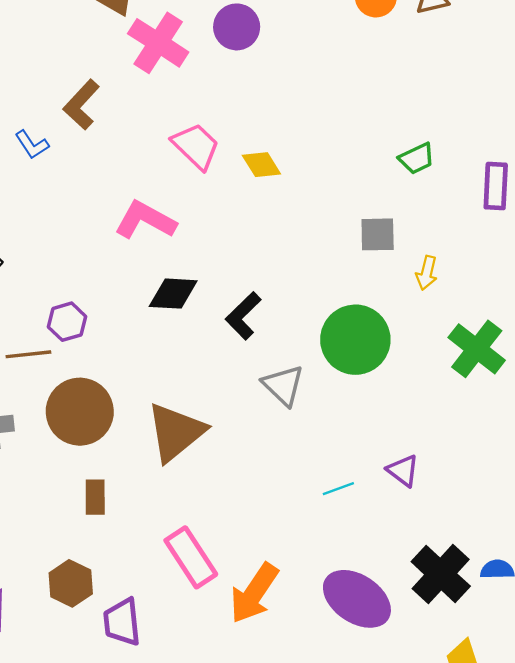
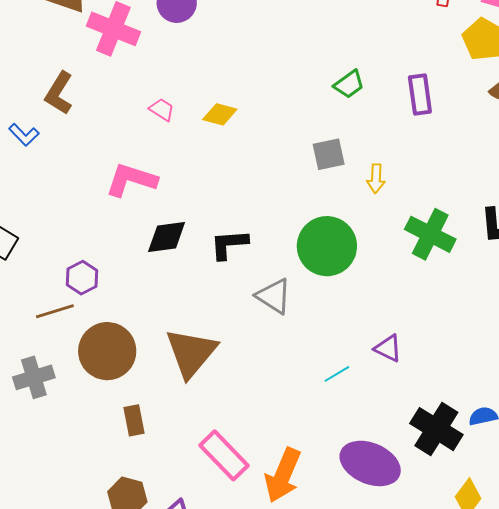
pink trapezoid: (196, 146) -> (162, 110), size x0.6
yellow diamond: (261, 165) -> (220, 114), turned -32
black L-shape: (243, 316) -> (229, 244), turned 51

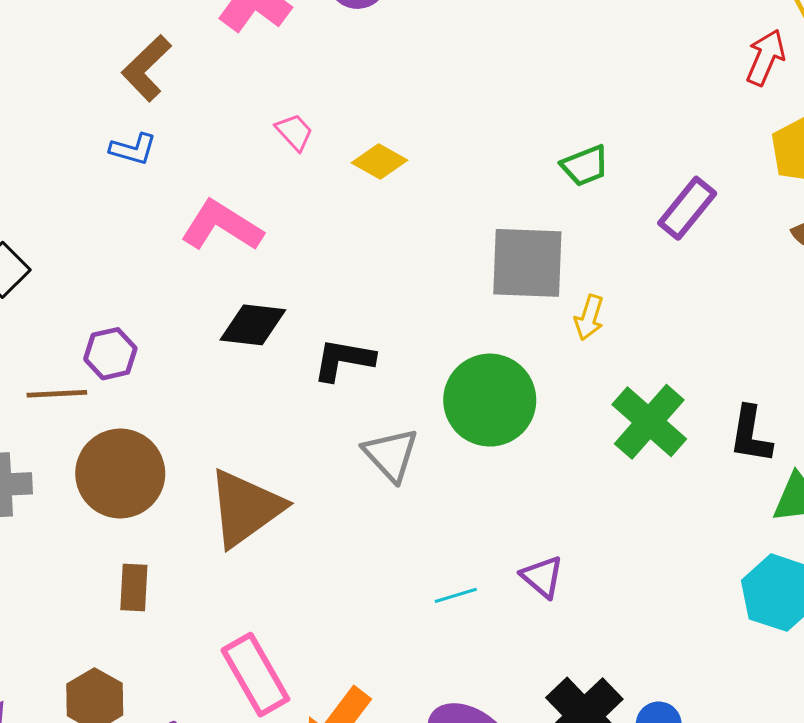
purple rectangle: (420, 94) -> (687, 208), turned 33
blue L-shape: (24, 135) -> (133, 149), moved, turned -44
gray square: (329, 154) -> (527, 263), size x1.6

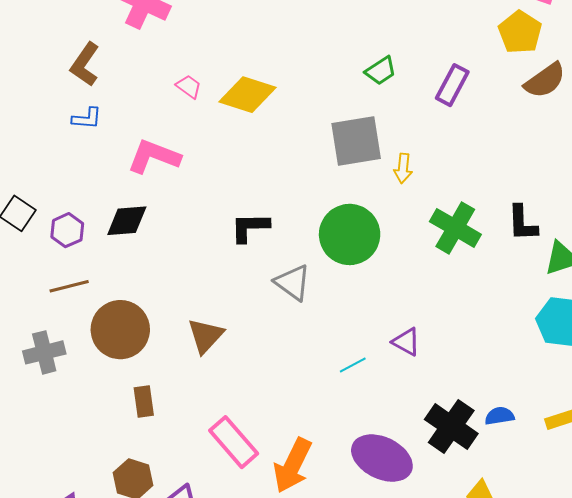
yellow diamond: (380, 162) -> (248, 95), size x1.6
black diamond: (253, 325) -> (127, 221), moved
purple hexagon: (110, 354) -> (67, 230), moved
brown triangle: (245, 508) -> (206, 336), size x0.7

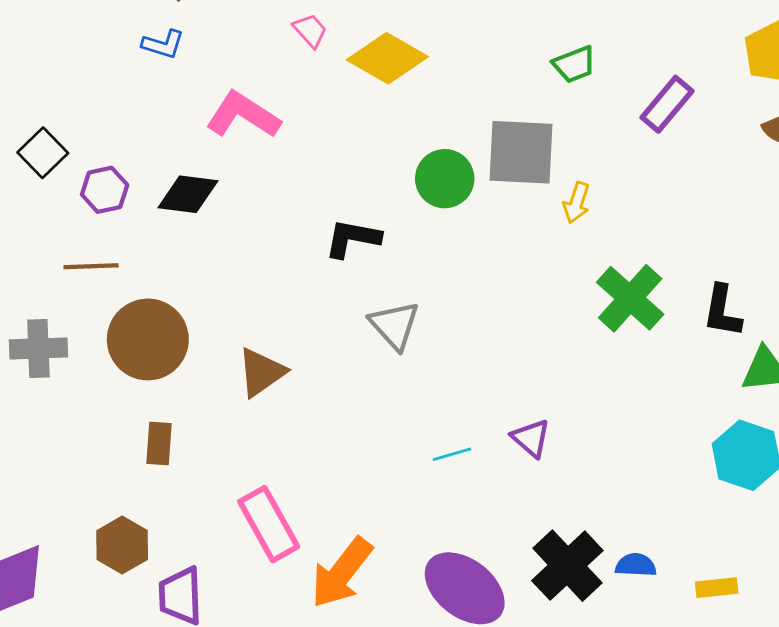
green circle: (350, 234) -> (445, 179), moved, size x0.7

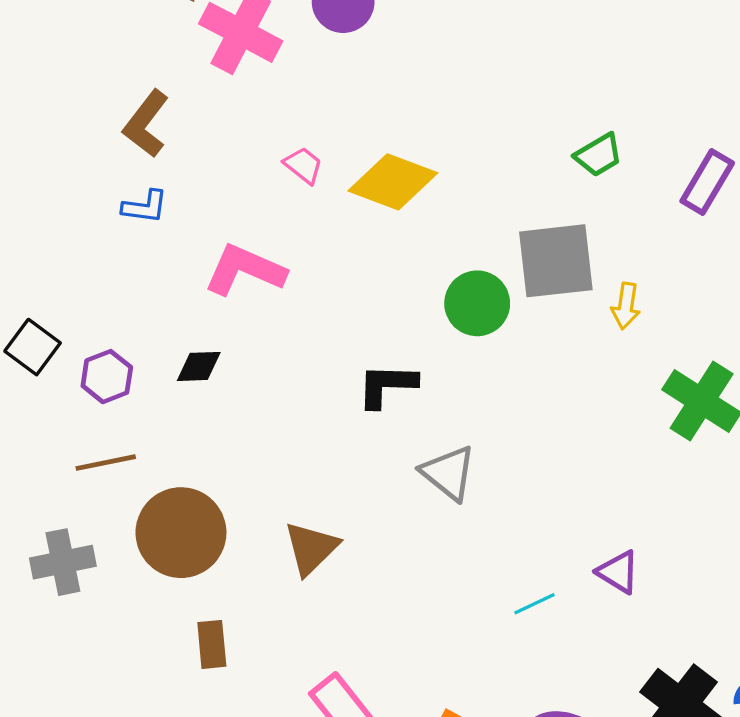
black diamond: (188, 194) -> (199, 366), size x0.7

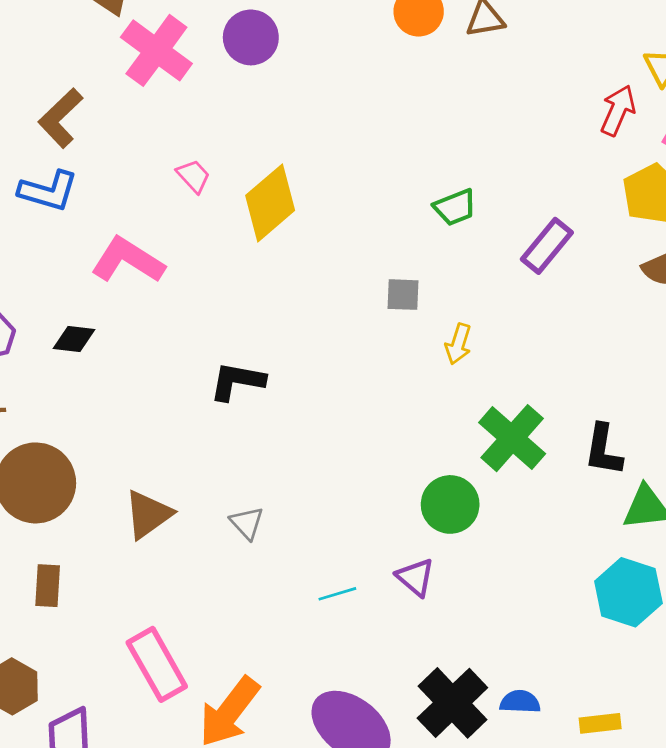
yellow diamond: (393, 182) -> (270, 203), turned -70
blue L-shape: (145, 207) -> (48, 191), size x1.4
gray square: (556, 261) -> (403, 295), size x0.5
green circle: (477, 303) -> (450, 504), moved
gray triangle: (448, 473) -> (247, 523), moved, size x0.7

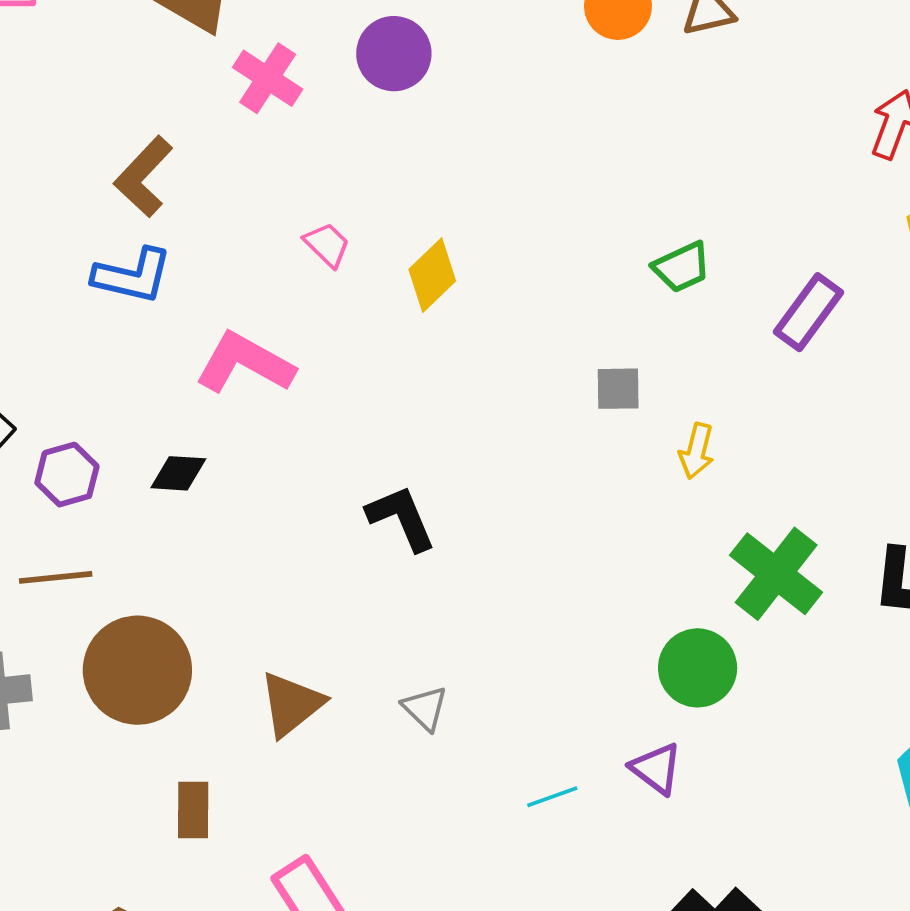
pink cross: (156, 50) -> (268, 78), size x0.7
yellow diamond: (270, 203) -> (432, 275), size x0.7
black L-shape: (237, 381) -> (401, 518), turned 60
brown rectangle: (48, 586) -> (193, 810), moved

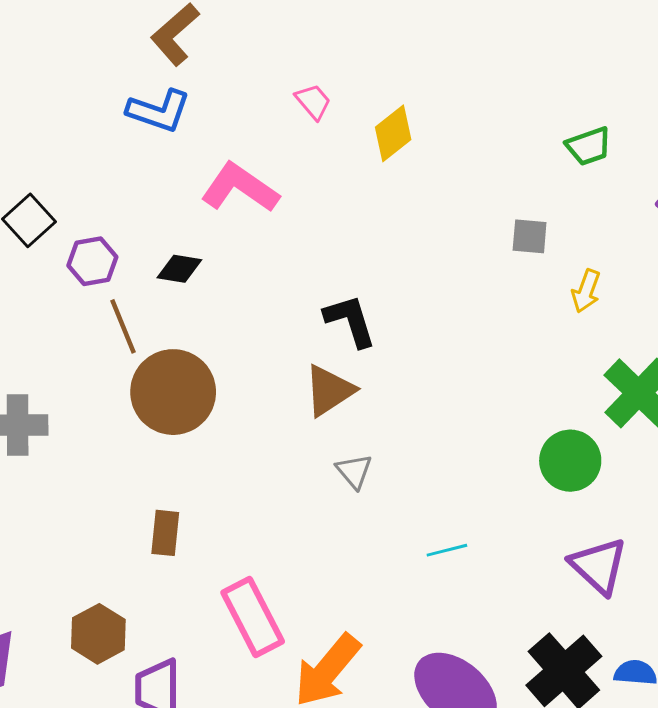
brown line: (56, 577) -> (123, 326), moved, turned 68
brown circle: (137, 670) -> (173, 392), moved
brown triangle: (291, 704) -> (329, 391), moved
purple triangle: (656, 769) -> (599, 566), moved, size x1.4

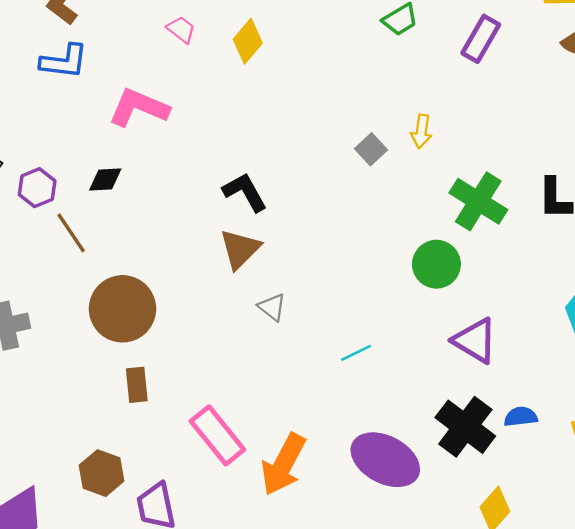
gray square: (530, 236) -> (371, 149), moved, turned -36
brown circle: (173, 392) -> (123, 309), moved

